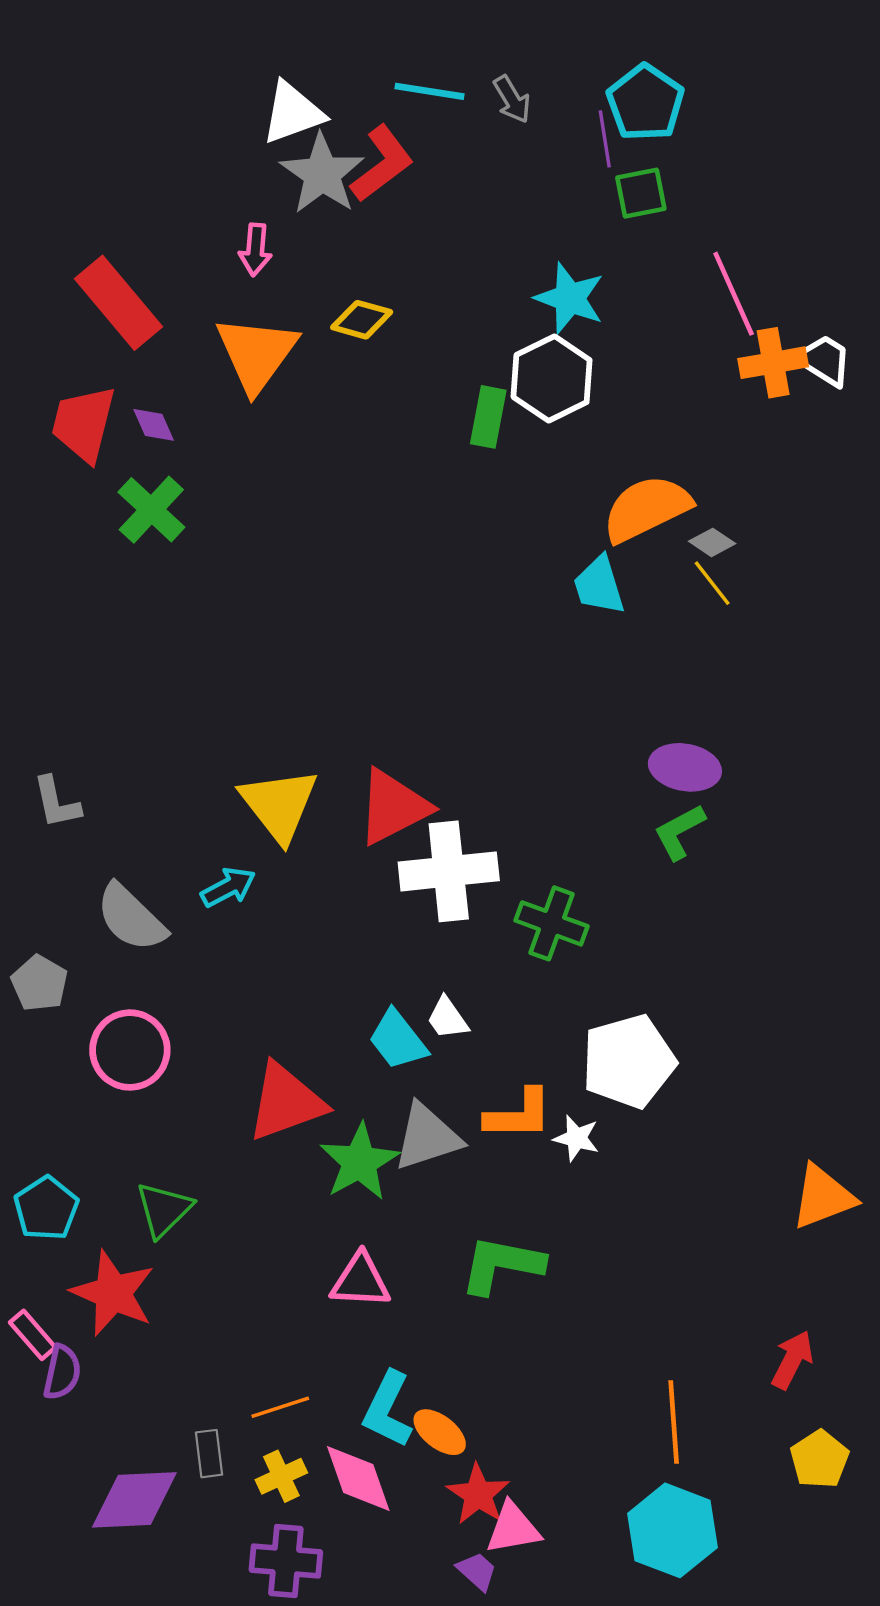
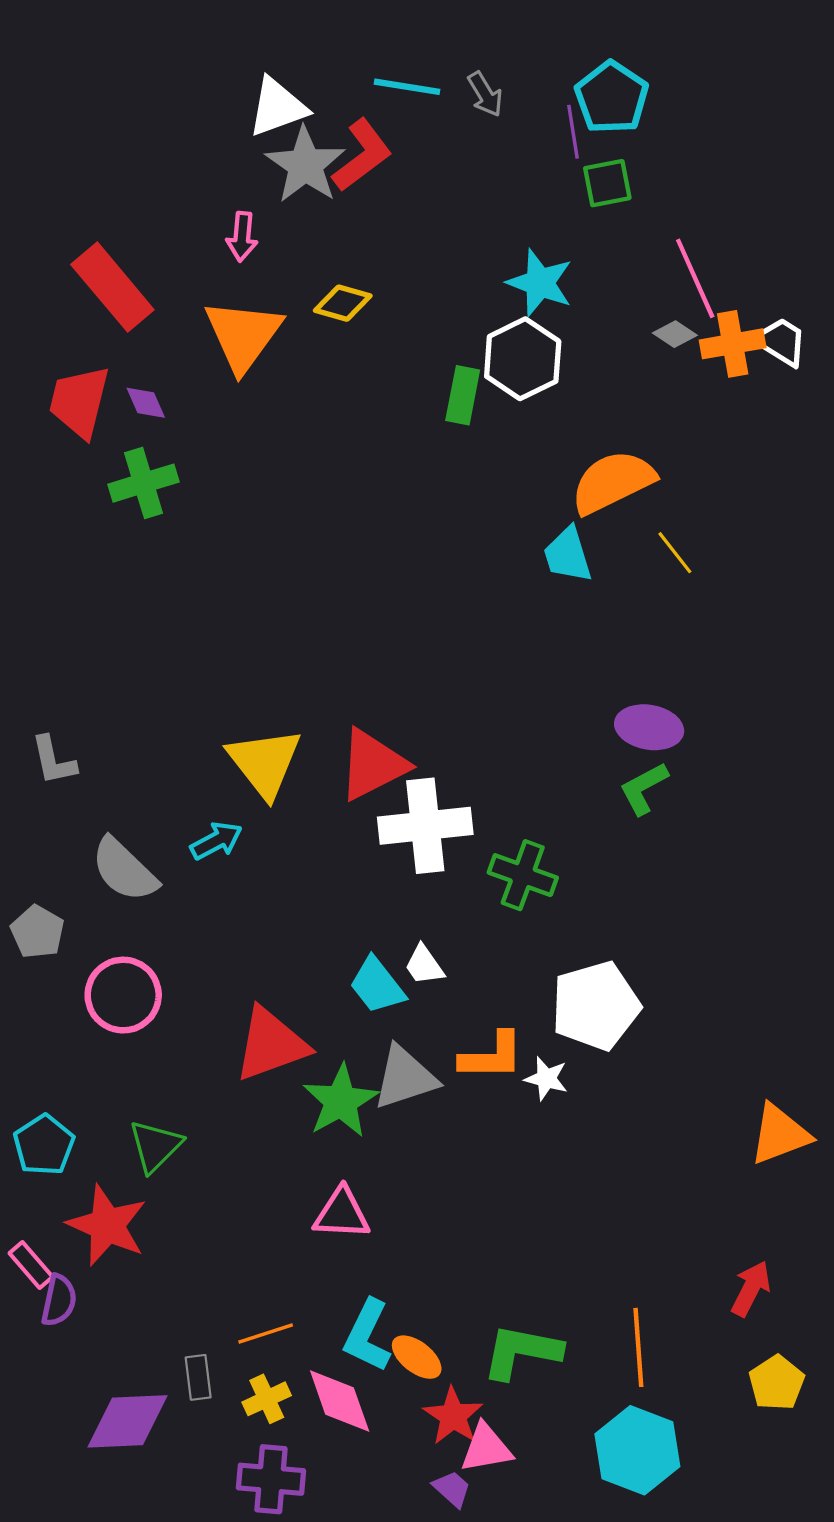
green cross: (151, 510) -> (144, 483), turned 30
gray diamond: (712, 542) -> (675, 334), moved
green L-shape: (502, 1265) -> (522, 1352), moved

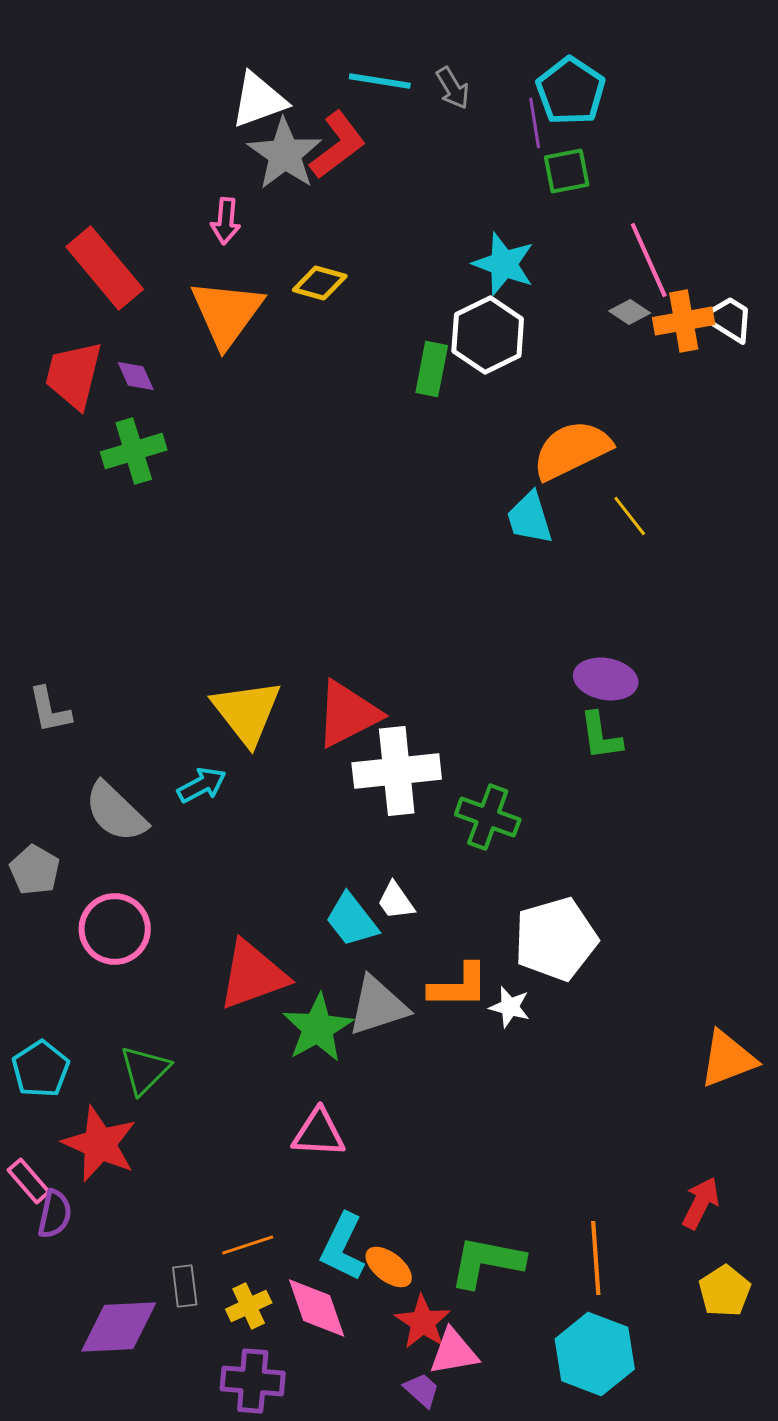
green L-shape: (644, 788) -> (601, 736), turned -70

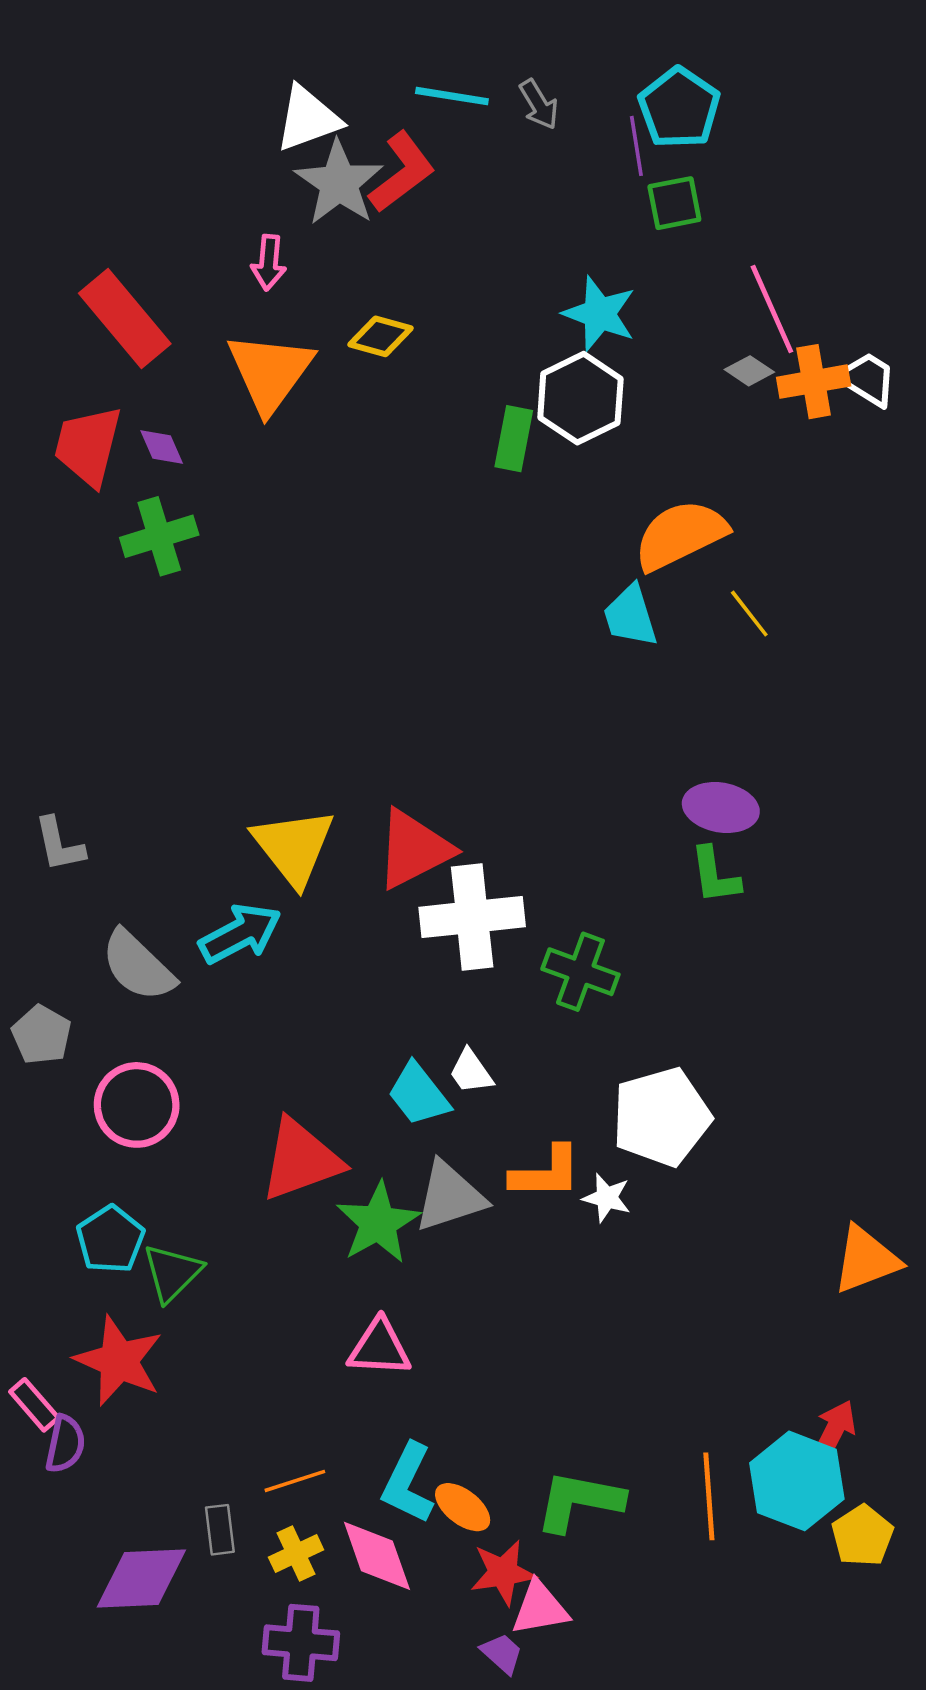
cyan arrow: (202, 785) -> (240, 934), size x1.4
cyan pentagon: (41, 1069) -> (110, 1239), moved
red star: (423, 1322) -> (503, 1573), turned 30
cyan hexagon: (595, 1354) -> (797, 1481), moved

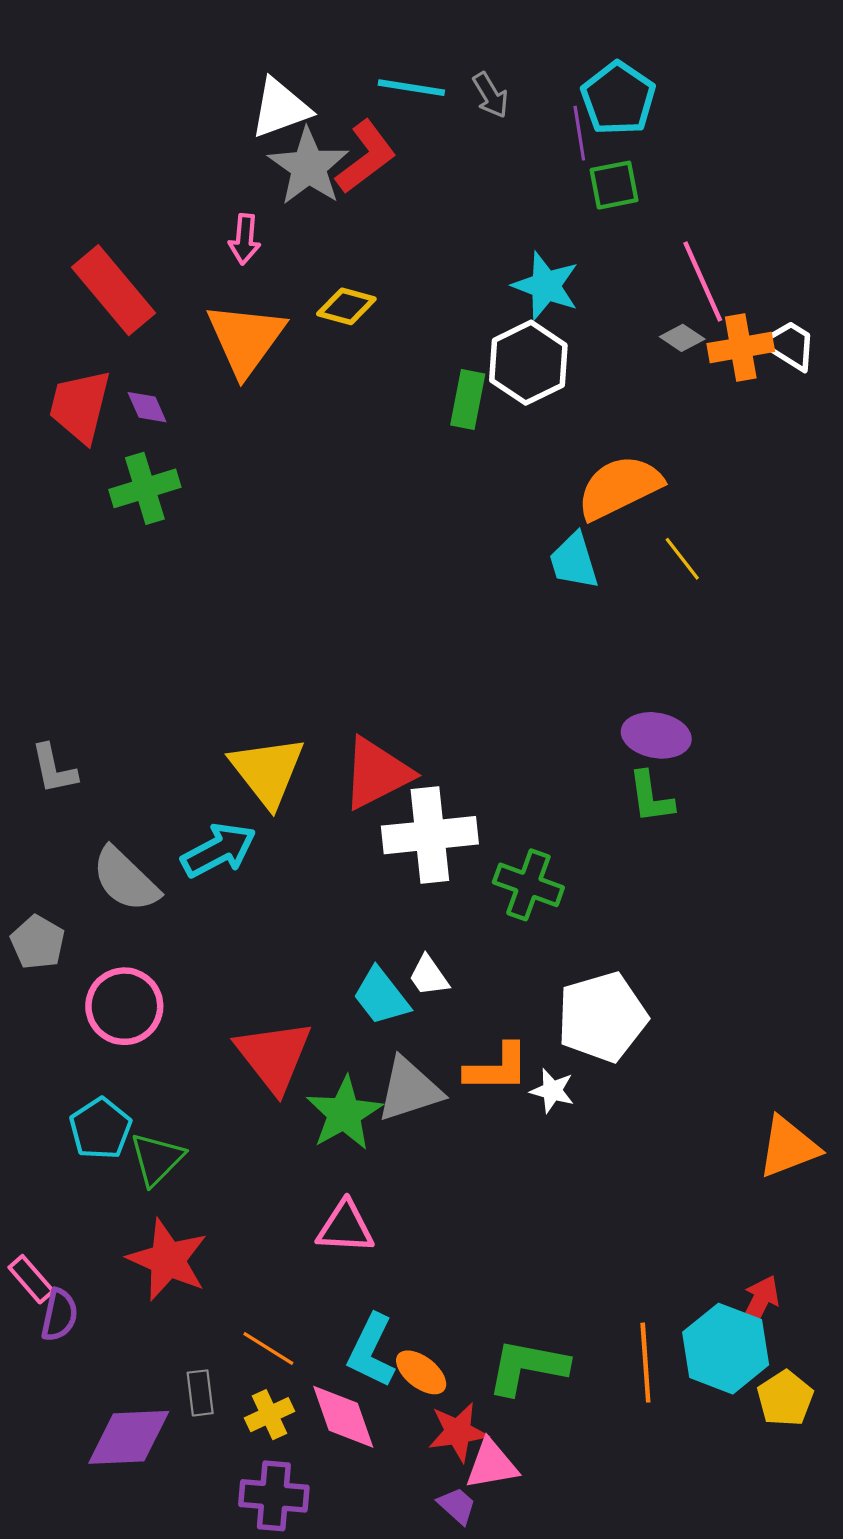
red triangle: (301, 1160) -> (274, 1056), turned -48
red star: (119, 1361) -> (168, 1260), moved
orange line: (295, 1481) -> (268, 1349), turned 50

